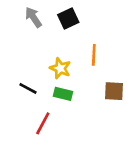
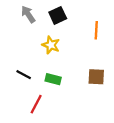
orange line: (94, 55) -> (96, 30), moved
yellow star: (60, 68) -> (51, 45), moved

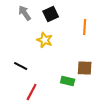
green rectangle: (53, 79) -> (68, 81), moved

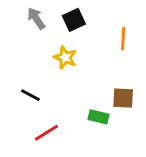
red line: (32, 92) -> (46, 133), turned 30

